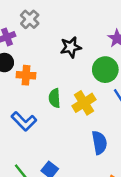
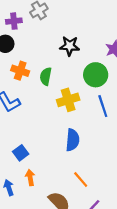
orange cross: (26, 75) -> (20, 71), moved
green semicircle: (55, 98) -> (46, 76), moved

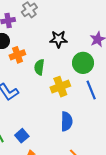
orange cross: (20, 71) -> (17, 55), moved, turned -35

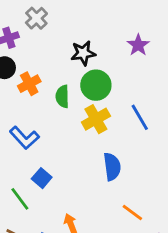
green circle: (83, 63) -> (96, 85), moved
blue square: (22, 136) -> (42, 178), moved

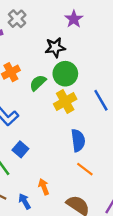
purple star: (138, 45) -> (74, 19), moved
green semicircle: (62, 96) -> (38, 83), turned 48
orange line: (132, 213) -> (85, 169), moved

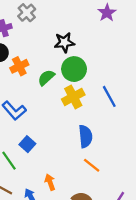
purple star: (74, 19) -> (107, 13), moved

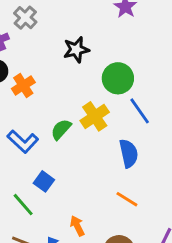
green circle: (74, 69) -> (118, 78), moved
green semicircle: (46, 78) -> (61, 129), moved
blue semicircle: (85, 136) -> (129, 153), moved

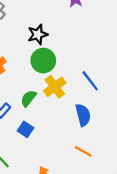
green circle: (118, 78) -> (43, 61), moved
blue square: (44, 181) -> (26, 129), moved

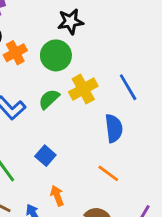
green circle: (43, 61) -> (56, 55), moved
blue square: (26, 129) -> (45, 156), moved

